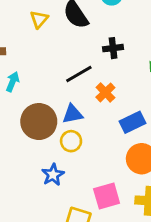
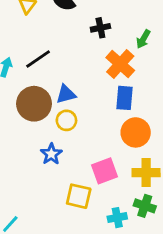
black line: (79, 74) -> (38, 59), moved
orange cross: (105, 92) -> (120, 64), moved, size x1.5
blue rectangle: (133, 122) -> (124, 98), turned -55

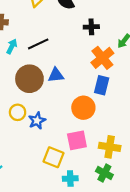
yellow circle: (66, 120) -> (18, 112), moved
orange circle: (136, 132) -> (83, 108), moved
cyan cross: (117, 218) -> (70, 179), moved

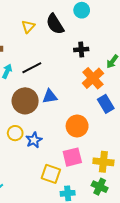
blue rectangle: (102, 85) -> (106, 104), moved, turned -42

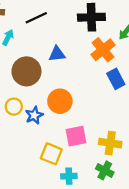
black cross: (81, 49) -> (91, 17), size x1.6
black line: (32, 68) -> (36, 18), moved
blue triangle: (50, 96) -> (57, 54), moved
orange circle: (77, 126) -> (60, 101), moved

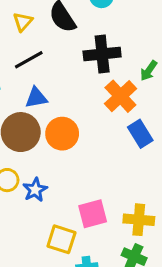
blue triangle: (57, 54) -> (36, 98), moved
orange circle: (60, 101) -> (62, 134), moved

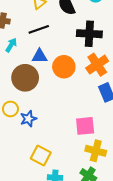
orange circle: (62, 134) -> (64, 67), moved
pink square: (93, 214) -> (85, 126), moved

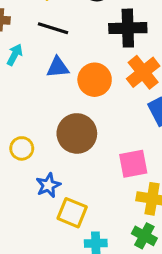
black line: (39, 29) -> (53, 28), turned 42
brown circle: (25, 78) -> (77, 133), moved
blue star: (28, 119) -> (48, 185), moved

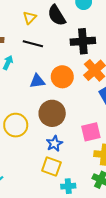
blue triangle: (58, 67) -> (37, 81), moved
yellow circle: (22, 148) -> (16, 125), size x1.5
blue star: (48, 185) -> (54, 144), moved

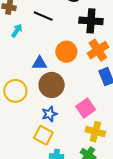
blue triangle: (37, 81) -> (40, 63), moved
pink square: (91, 132) -> (86, 108), turned -30

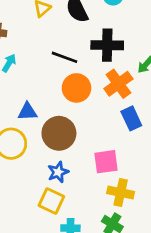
black line: (43, 16) -> (64, 57), moved
blue triangle: (40, 63) -> (27, 112), moved
pink square: (86, 108) -> (106, 162), turned 30

